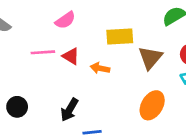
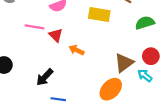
yellow rectangle: (120, 36) -> (99, 15), moved
brown triangle: (150, 58) -> (124, 63), moved

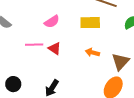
orange arrow: (77, 50) -> (92, 52), moved

